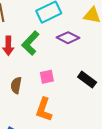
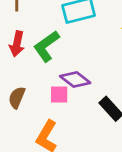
purple diamond: (68, 38) -> (75, 79), moved

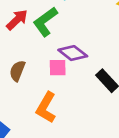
red arrow: (17, 44) -> (17, 20), turned -145

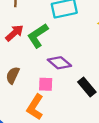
pink square: (58, 68) -> (46, 84), moved

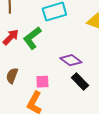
purple diamond: (59, 63) -> (71, 60), moved

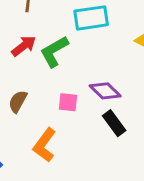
pink square: (42, 82) -> (68, 102), moved

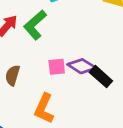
purple diamond: (105, 91) -> (82, 66), moved

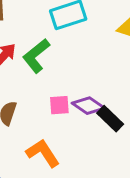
orange L-shape: (44, 109) -> (43, 153), turned 120

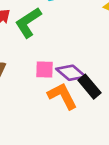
orange L-shape: (43, 153) -> (62, 96), moved

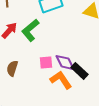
purple diamond: (71, 73) -> (65, 63), turned 30

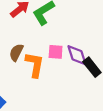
orange L-shape: (61, 80) -> (35, 65), moved, turned 35

